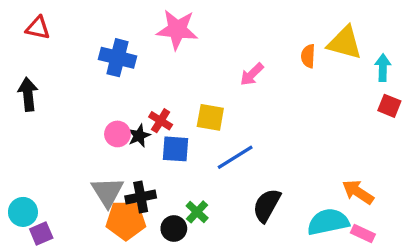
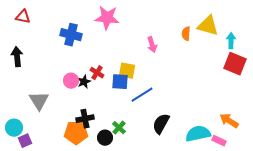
pink arrow: (252, 74) -> (152, 45), turned -63
red square: (389, 106) -> (235, 64), size x1.6
blue square: (176, 149) -> (120, 82), moved
gray triangle: (108, 192) -> (39, 101), moved
orange arrow: (358, 192) -> (229, 121), moved

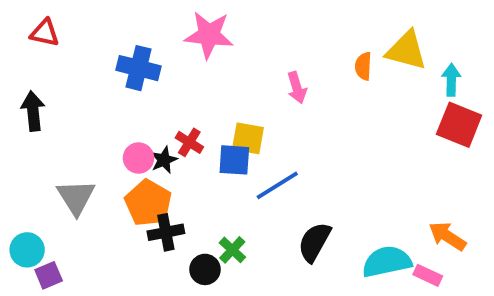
orange pentagon: (76, 133) -> (148, 203), moved, turned 30

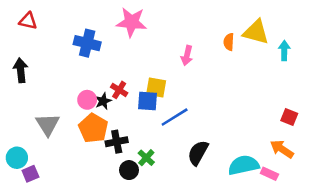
pink arrow: (297, 88) -> (187, 55), turned 30
red square: (459, 125) -> (289, 117), moved, size x0.6
black cross: (166, 232) -> (117, 142), moved

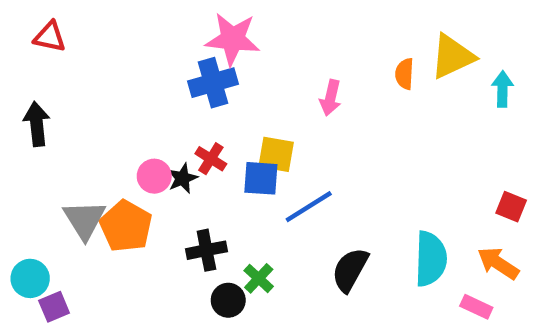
yellow triangle: (256, 32) -> (452, 56), turned -40
blue cross: (87, 43) -> (213, 83), moved, turned -30
orange pentagon: (93, 128) -> (126, 226), moved
cyan semicircle: (244, 165) -> (431, 259), moved, turned 104

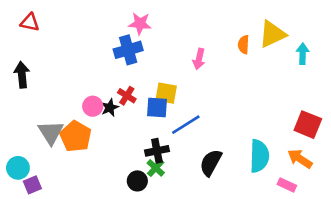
pink star: (233, 39) -> (140, 24), size x0.7
red square: (511, 207) -> (308, 125), size x1.5
black cross: (206, 250) -> (157, 151), moved

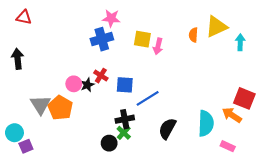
yellow square: (166, 93) -> (142, 39), moved
orange arrow: (300, 159) -> (232, 115), moved

